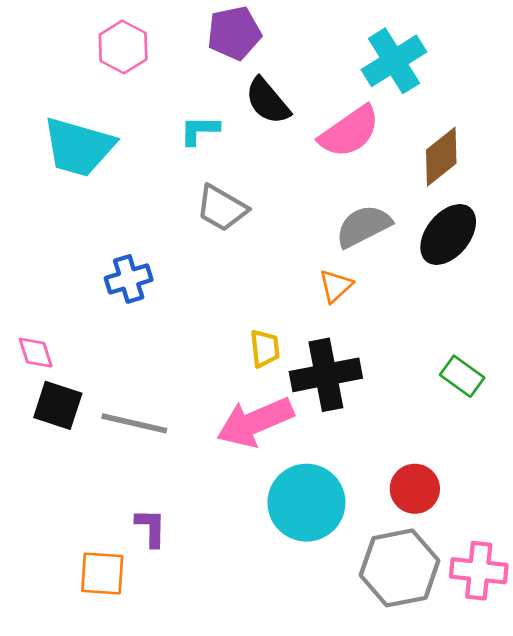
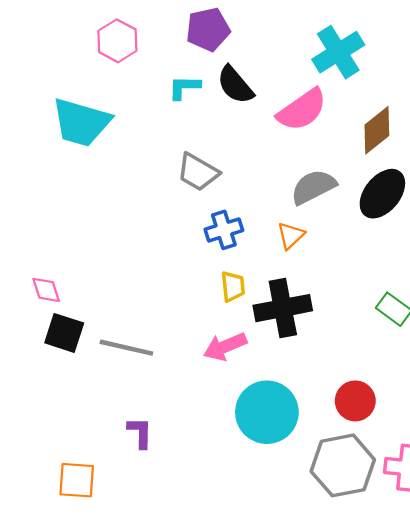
cyan L-shape: (199, 130) -> (184, 87), moved
blue cross: (129, 279) -> (224, 230), moved
pink arrow: (255, 422) -> (225, 347), size x0.7
orange square: (102, 573) -> (77, 480), moved

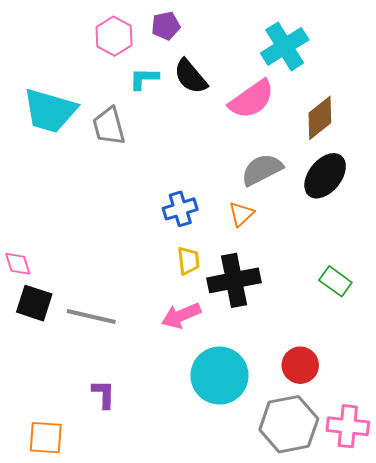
purple pentagon: (208, 29) -> (166, 26), size x0.7
pink hexagon: (117, 41) -> (114, 36), moved
gray trapezoid: (198, 172) -> (109, 126), moved, turned 45

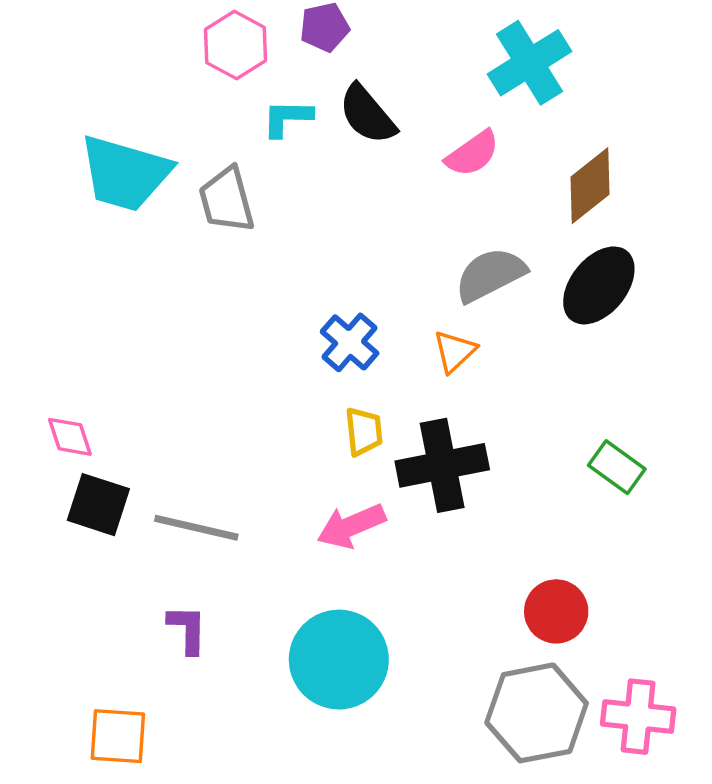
pink semicircle: (252, 99) -> (472, 154), size x0.7
blue cross: (180, 209) -> (350, 342), turned -32
cyan circle: (220, 376) -> (339, 660), moved
purple L-shape: (104, 394) -> (187, 629), moved

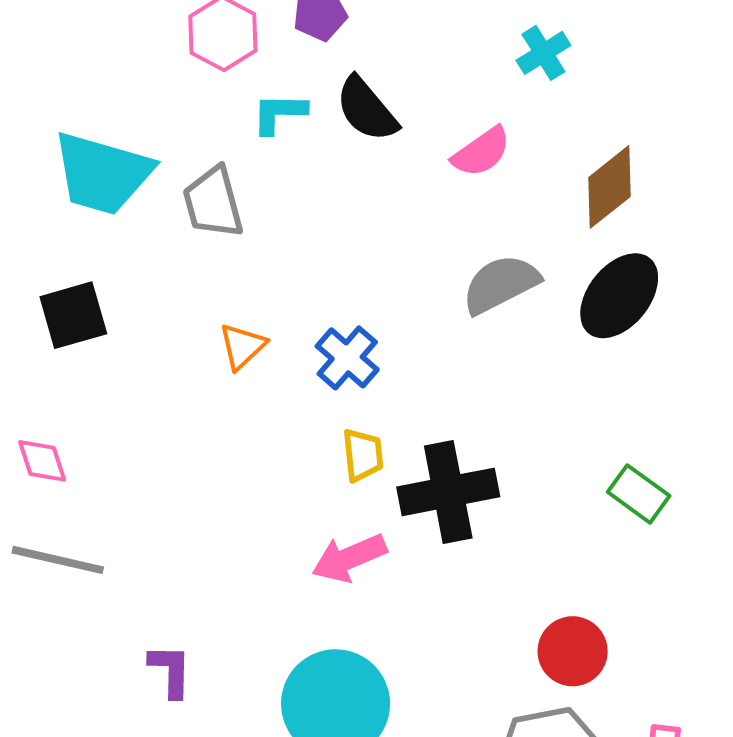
cyan cross: (529, 63) -> (543, 53), size x0.6
orange triangle: (455, 351) -> (242, 346), moved
black square: (98, 505) -> (73, 315), moved, turned -34
gray line: (196, 528) -> (58, 560), moved

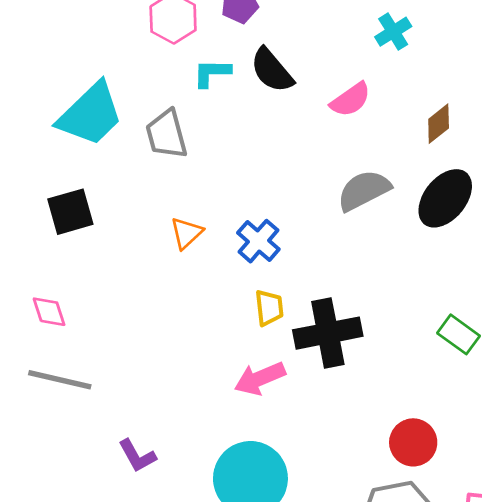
cyan trapezoid: (102, 173) -> (90, 114), turned -60
brown diamond: (609, 187) -> (439, 124), size x0.7
purple L-shape: (170, 671) -> (137, 456), turned 150

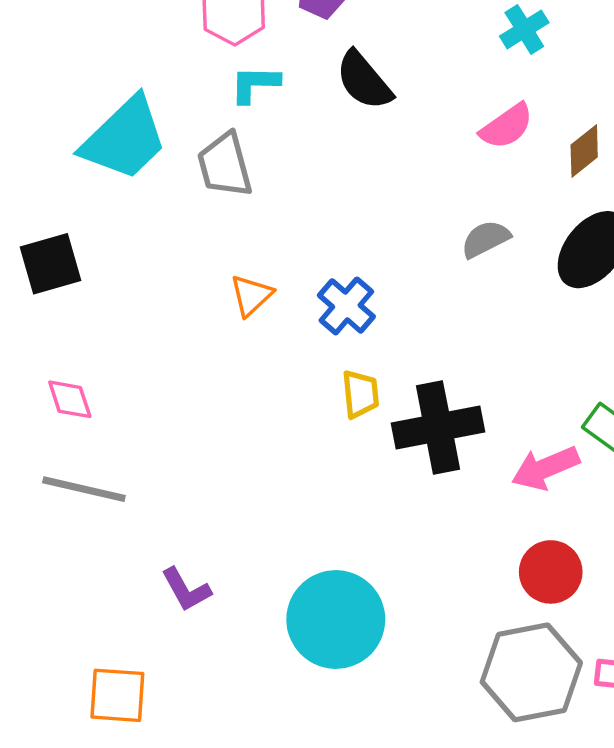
cyan L-shape: (212, 73) -> (255, 84), moved
pink semicircle: (351, 100) -> (507, 126), moved
gray semicircle: (364, 190) -> (486, 239), size x0.7
black square: (70, 212) -> (50, 264), moved
pink arrow: (260, 378) -> (545, 468), moved

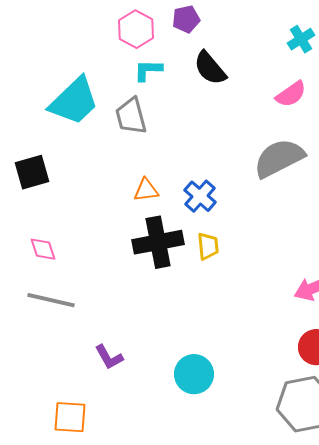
gray semicircle: (486, 239) -> (279, 158), size x1.8
orange triangle: (251, 295) -> (146, 190), turned 36
black cross: (438, 428) -> (158, 242), moved
cyan circle: (336, 620) -> (194, 374), size x0.7

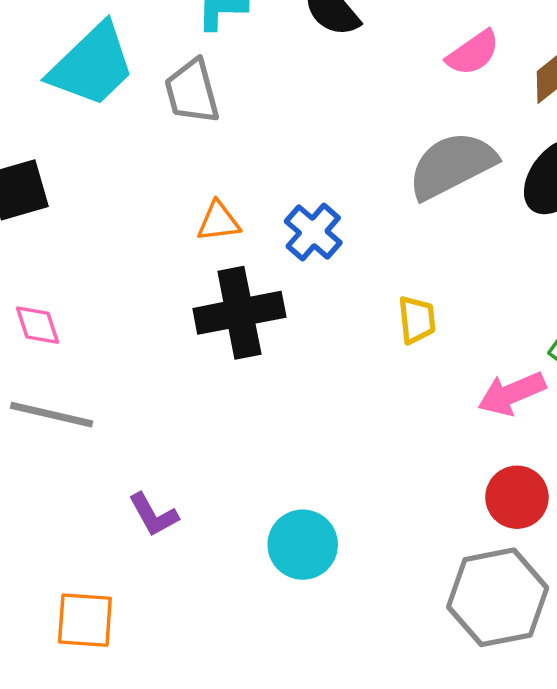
yellow trapezoid: (208, 246) -> (417, 320), moved

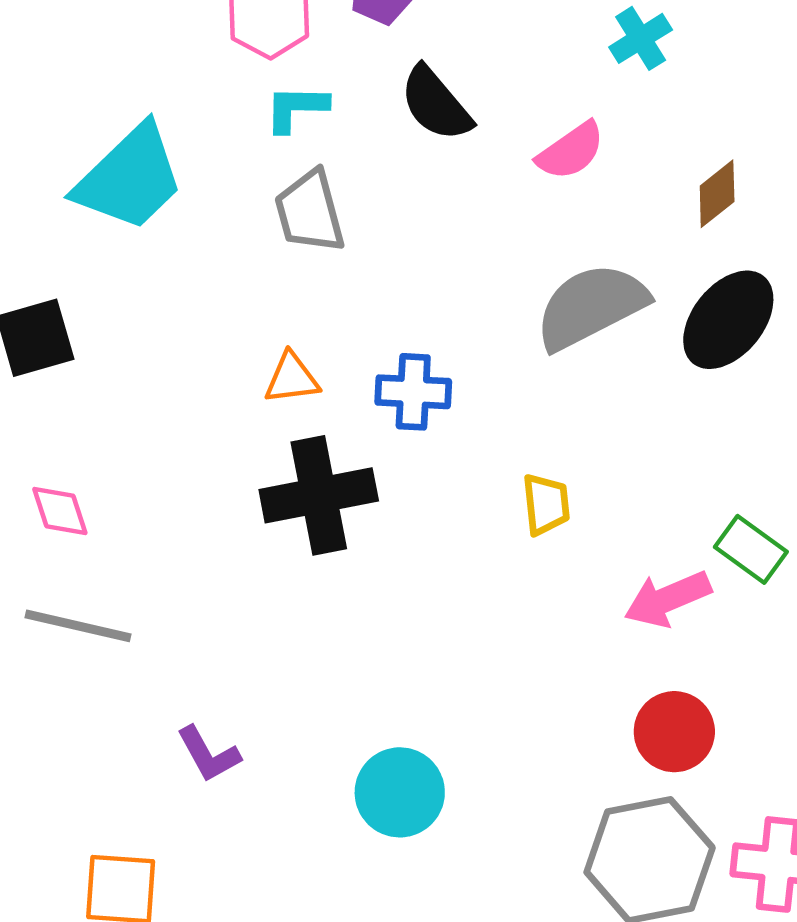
pink semicircle: (473, 53) -> (571, 151), moved
gray trapezoid: (192, 91) -> (310, 212), moved
blue cross: (313, 232) -> (413, 392), turned -38

